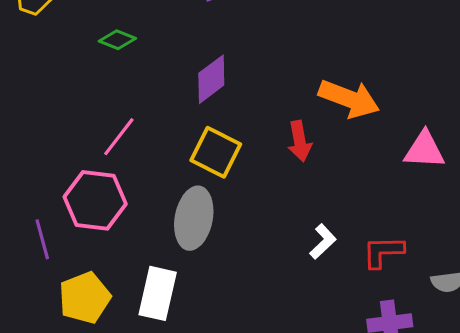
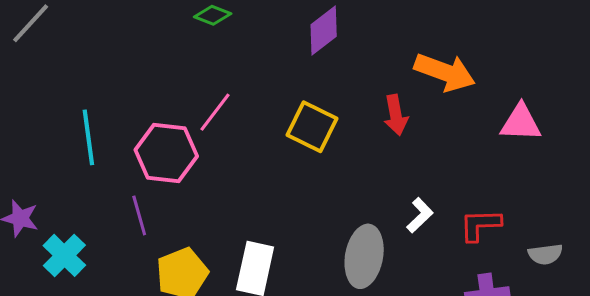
purple diamond: (211, 79) -> (324, 31), moved
pink hexagon: (95, 200) -> (166, 153), moved
gray ellipse: (194, 218) -> (364, 256), moved

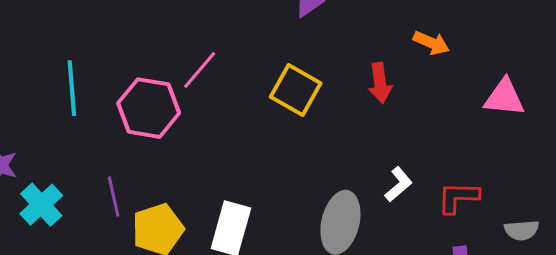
orange arrow: (445, 72) -> (431, 43), size x0.6
purple line: (139, 215) -> (114, 196), moved

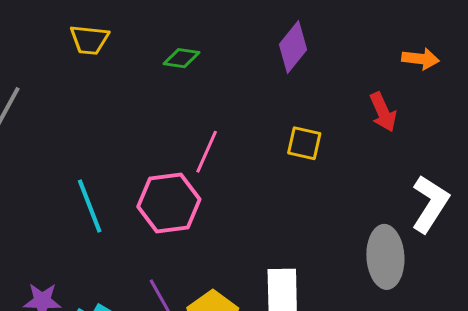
yellow square: (296, 90) -> (304, 143), size x0.7
white L-shape: (399, 184) -> (430, 204), size x1.6

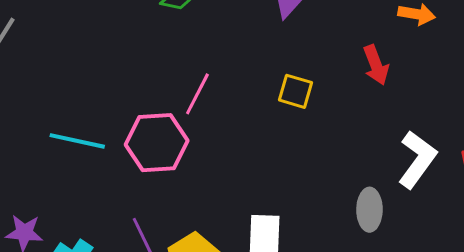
cyan line: (90, 206) -> (77, 141), turned -60
gray ellipse: (385, 257) -> (369, 210), size x0.7

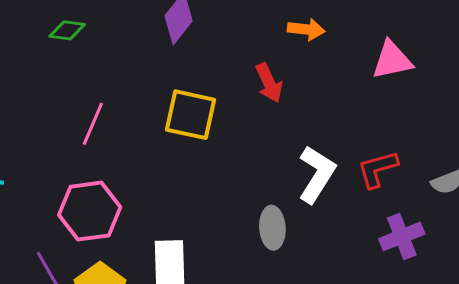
yellow square: (295, 91) -> (191, 115), size x1.5
pink hexagon: (157, 143) -> (90, 211), moved

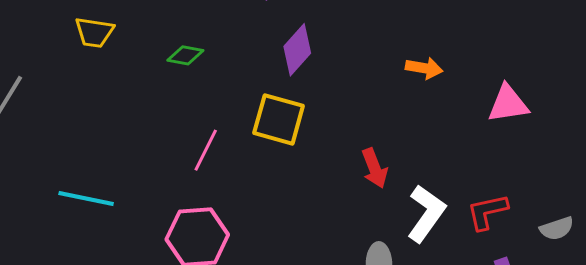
red arrow: (269, 83) -> (375, 168), moved
yellow square: (191, 115) -> (279, 119), moved

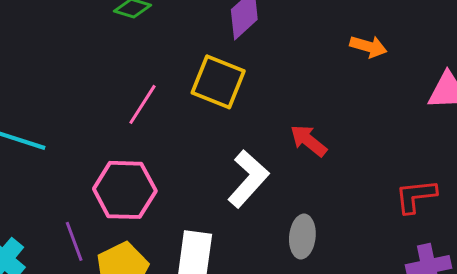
red arrow: (375, 168) -> (308, 141), turned 144
white L-shape: (426, 213) -> (248, 179), moved

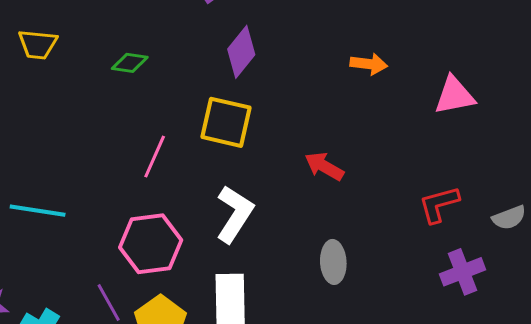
white L-shape: (248, 179) -> (235, 214), moved

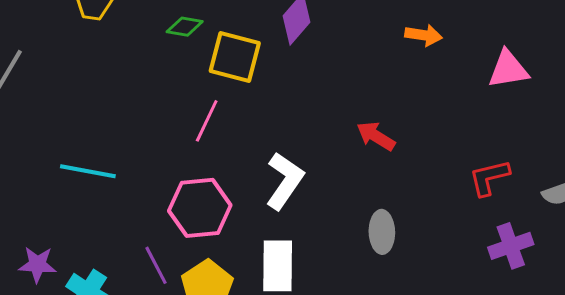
yellow square: (226, 122) -> (235, 57), moved

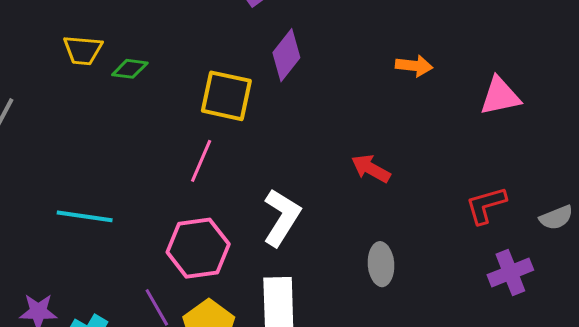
green diamond: (185, 27) -> (130, 69), moved

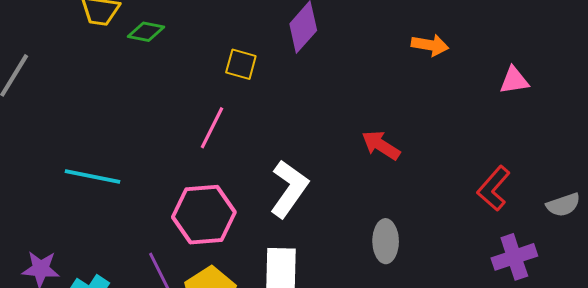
yellow square: (226, 96) -> (241, 64), size x0.6
pink triangle: (500, 96) -> (514, 80), size x0.7
red L-shape: (486, 205) -> (494, 188), turned -36

